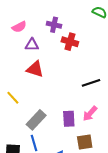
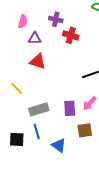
pink semicircle: (19, 27) -> (23, 21), turned -48
gray rectangle: (36, 120) -> (39, 109), turned 30

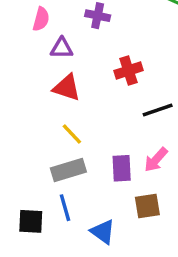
red cross: (71, 35) -> (128, 71), moved, turned -35
yellow line: (17, 88) -> (72, 134), moved

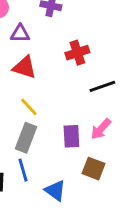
gray rectangle: (68, 170) -> (26, 138), turned -52
brown square: (147, 206) -> (93, 169), turned 30

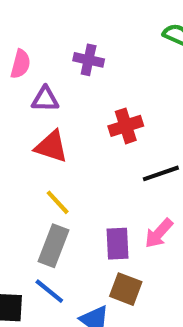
brown square: (93, 169) -> (126, 289), moved
blue line: (23, 170) -> (49, 291), turned -35

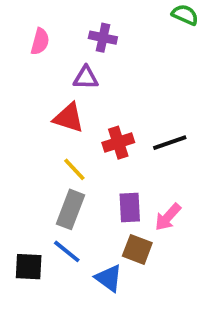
purple triangle: (45, 99) -> (86, 78), moved
red cross: (126, 126) -> (118, 143), moved
pink arrow: (159, 233) -> (168, 217), moved

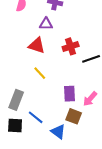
red cross: (118, 143) -> (71, 46), moved
gray rectangle: (71, 209) -> (16, 100), moved

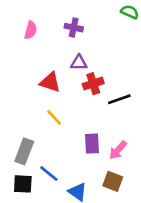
purple triangle: (46, 24) -> (79, 63), moved
brown square: (74, 116) -> (113, 181), moved

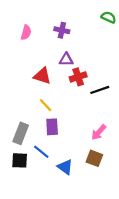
purple rectangle: (92, 144) -> (52, 127), moved

